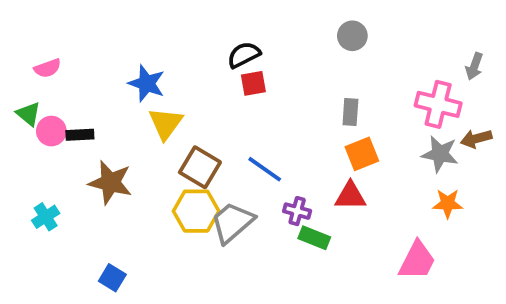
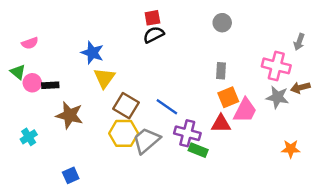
red square: (253, 83) -> (152, 18), moved
orange star: (448, 203) -> (291, 149), moved
purple cross: (297, 211) -> (187, 133), size x1.5
pink trapezoid: (417, 261) -> (245, 110), moved
blue square: (112, 278) -> (71, 175), turned 35

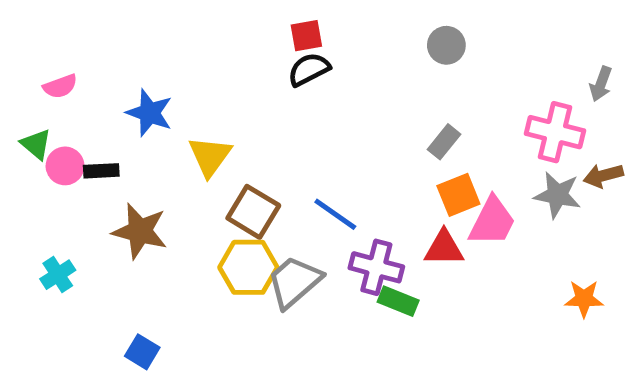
blue star: (92, 53) -> (149, 113), moved
gray rectangle: (221, 71) -> (444, 142), turned 35
blue square: (71, 175) -> (142, 352), turned -35

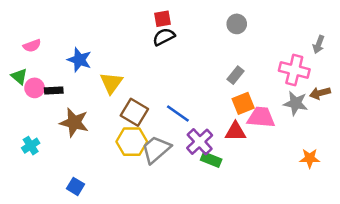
pink trapezoid: (492, 221) -> (261, 117), turned -112
purple cross: (376, 267) -> (200, 142), turned 32

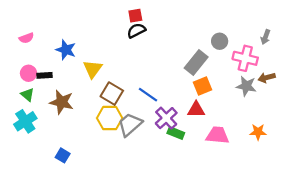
gray circle: (237, 24) -> (220, 41), moved
gray rectangle: (235, 75) -> (196, 63), size x1.6
green triangle: (19, 76) -> (27, 95), moved
pink trapezoid: (261, 117) -> (217, 135), moved
cyan cross: (31, 146) -> (25, 121), size x1.5

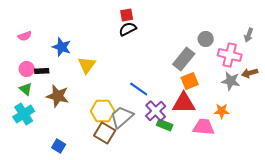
brown square: (112, 94) -> (105, 133), moved
red triangle: (196, 110) -> (184, 103), size x1.4
orange star: (258, 132) -> (222, 111), moved

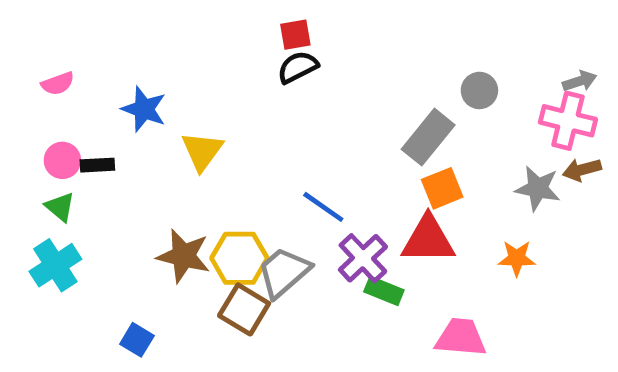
gray arrow: (249, 35) -> (580, 81), turned -128
pink cross: (230, 55) -> (568, 121), moved
brown star: (58, 96) -> (184, 256), moved
pink trapezoid: (204, 127) -> (461, 337), moved

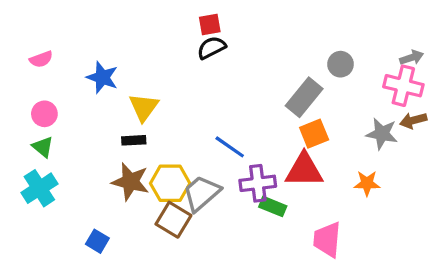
black rectangle: (97, 165) -> (134, 140), moved
purple cross: (363, 258) -> (258, 183), turned 36
pink trapezoid: (461, 337) -> (327, 240), turned -90

